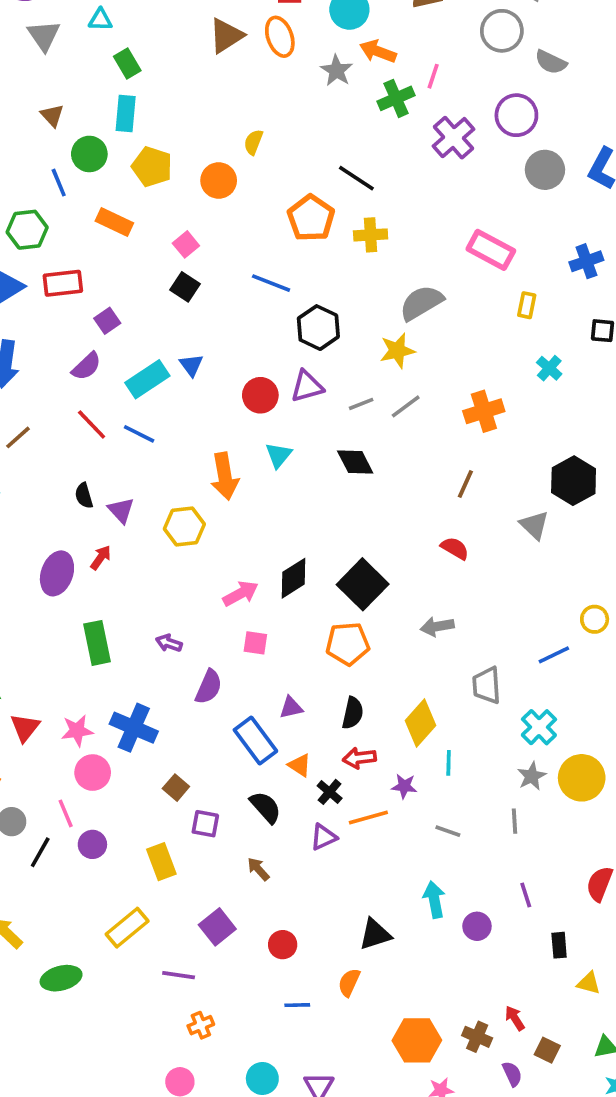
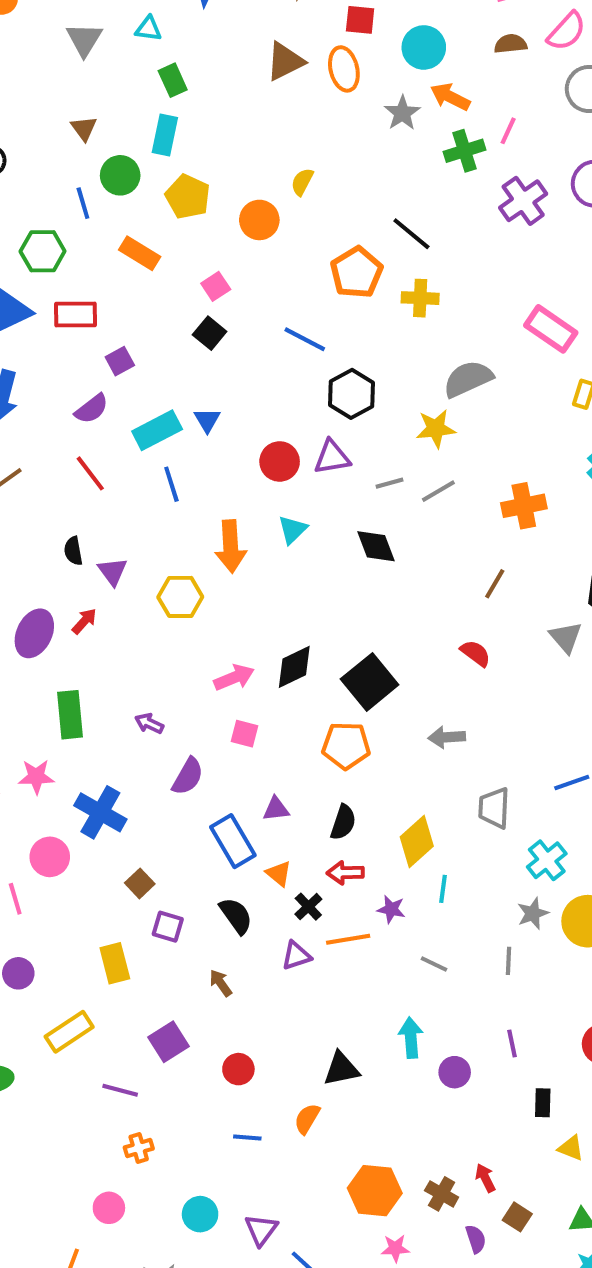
blue line: (139, 434) -> (171, 484), moved, turned 40
pink star: (77, 731) -> (36, 777), moved
purple circle: (92, 844) -> (18, 973), moved

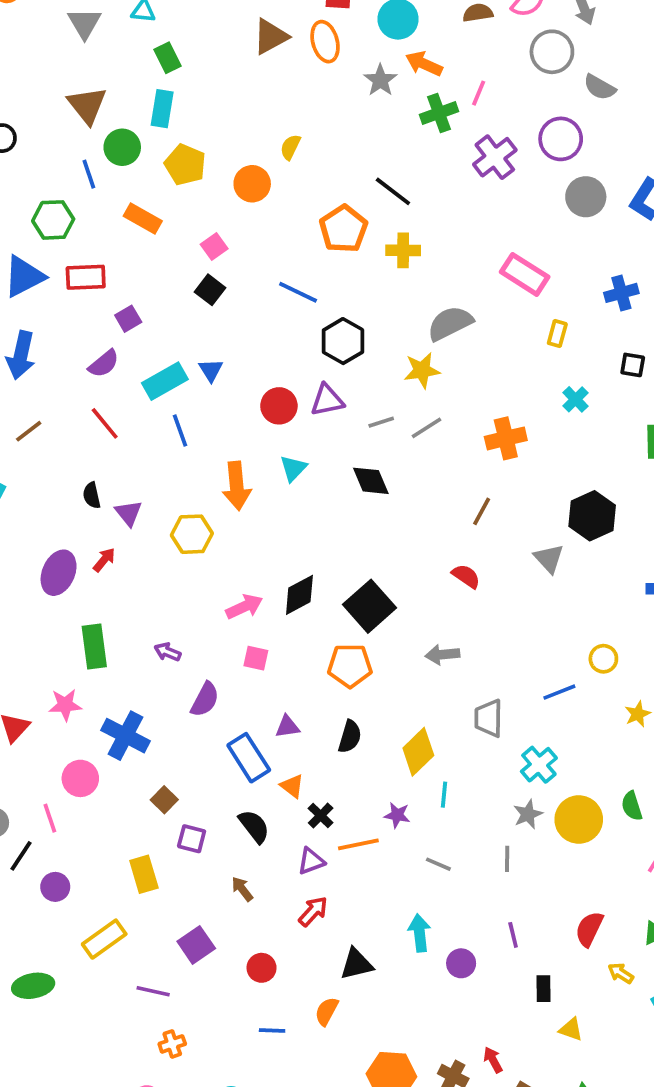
brown triangle: (84, 128) -> (87, 105), size x1.6
red arrow: (345, 873) -> (313, 911), moved, turned 136

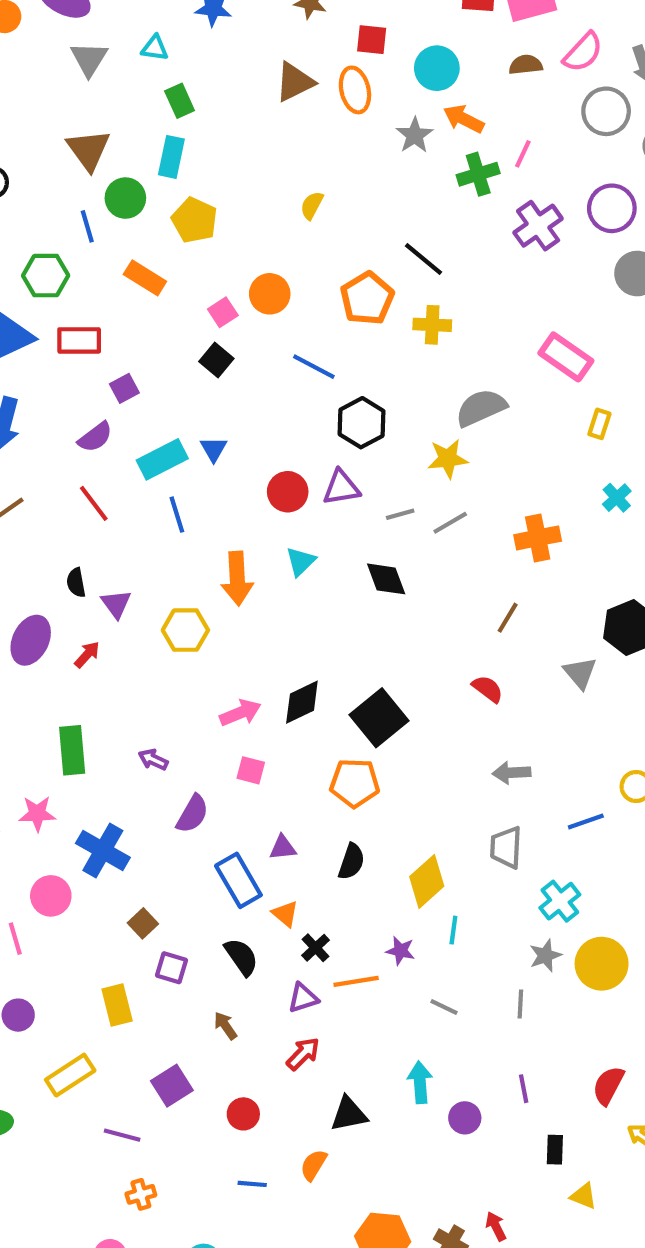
orange circle: (252, 184) -> (270, 294), moved
purple ellipse: (59, 573) -> (31, 640), moved
gray arrow: (442, 655) -> (511, 773), moved

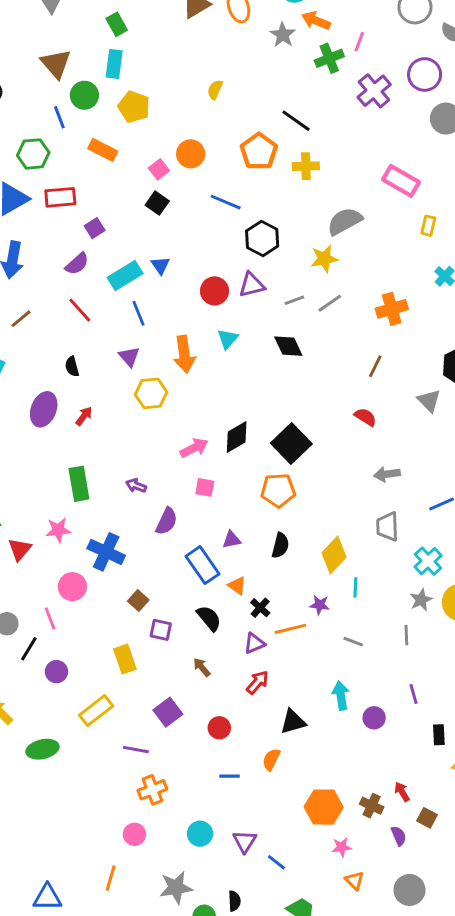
purple triangle: (116, 604) -> (129, 357), moved
orange cross: (141, 1194) -> (152, 790), size x1.4

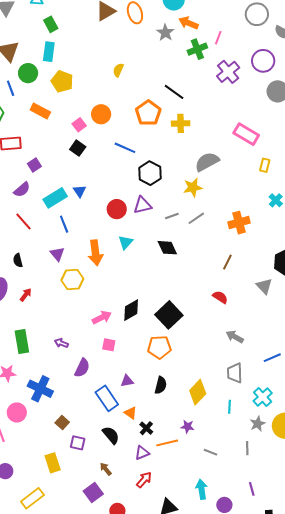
gray arrow: (387, 474) -> (235, 337), turned 36
cyan line: (355, 587) -> (229, 407), moved
purple square: (168, 712) -> (93, 492), moved

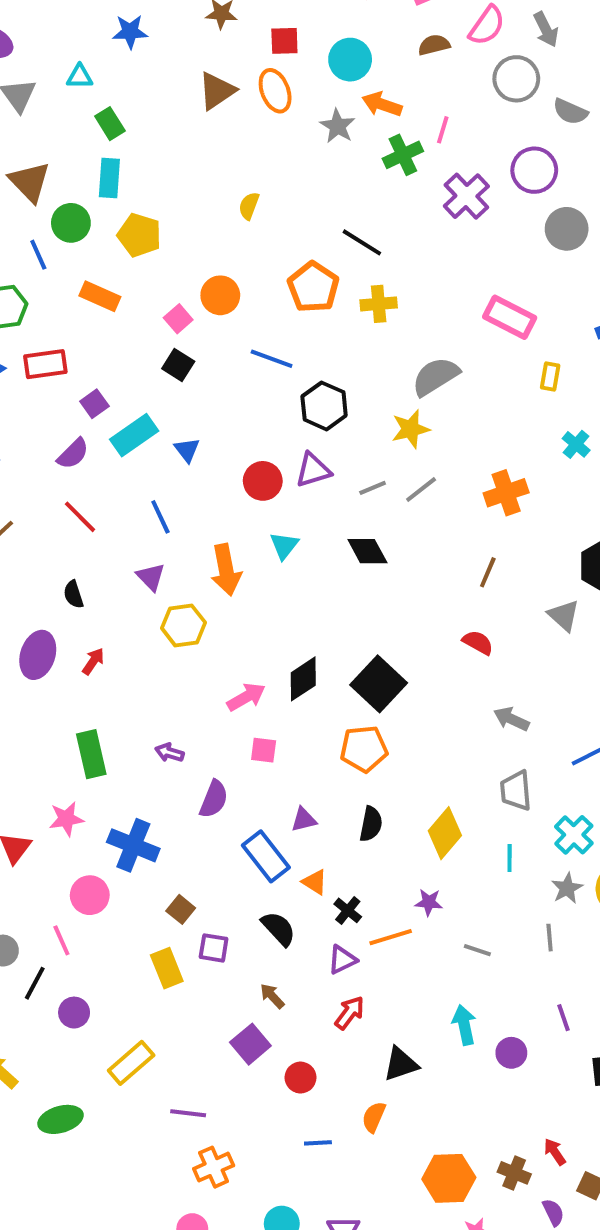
cyan rectangle: (55, 198) -> (134, 435), moved
yellow rectangle: (53, 463) -> (167, 968), moved

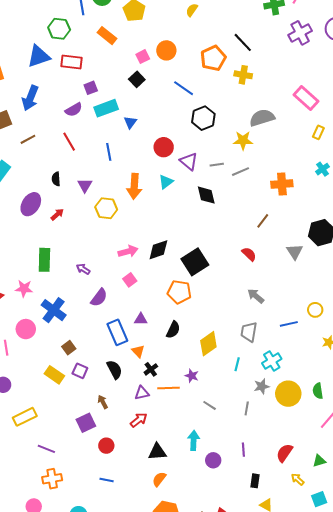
purple triangle: (313, 470) -> (189, 161), moved, turned 42
purple triangle: (151, 577) -> (85, 185), moved
pink square: (264, 750) -> (130, 280), turned 32
yellow rectangle: (167, 968) -> (54, 375), turned -48
orange semicircle: (374, 1117) -> (159, 479), moved

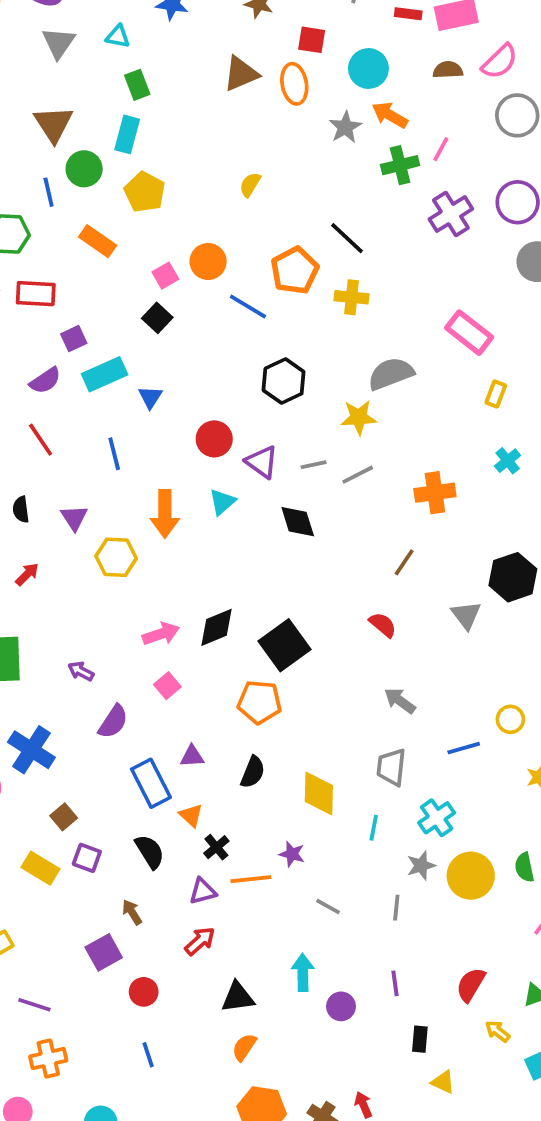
blue line: (184, 88) -> (248, 307), moved
yellow diamond: (208, 344) -> (319, 794), turned -50
blue line: (107, 480) -> (148, 1055), turned 64

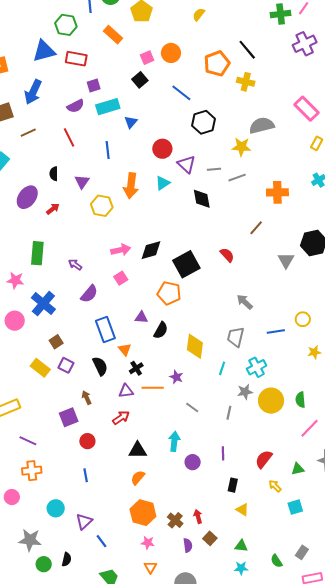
blue line: (248, 307) -> (181, 93), moved
red semicircle: (383, 625) -> (227, 255), moved
purple triangle: (192, 756) -> (141, 317), moved

